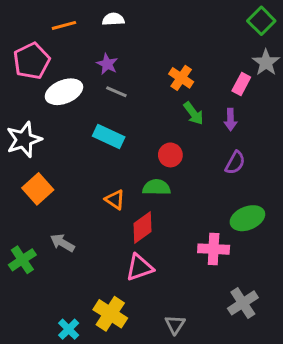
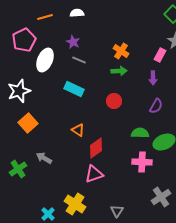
white ellipse: (64, 92) -> (45, 60), turned -45
green arrow: (193, 113) -> (119, 71), moved, turned -56
green semicircle: (156, 187) -> (140, 133), moved

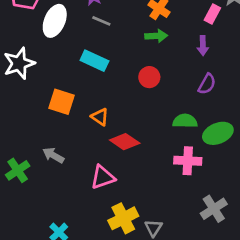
orange square: (28, 123) -> (62, 102), moved, turned -30
red diamond: (96, 148) -> (125, 142), turned 70
pink triangle: (94, 174) -> (103, 177), moved
yellow cross: (75, 204) -> (123, 218), moved, turned 30

